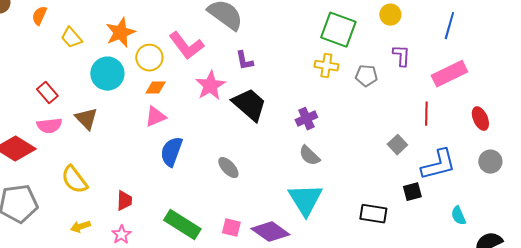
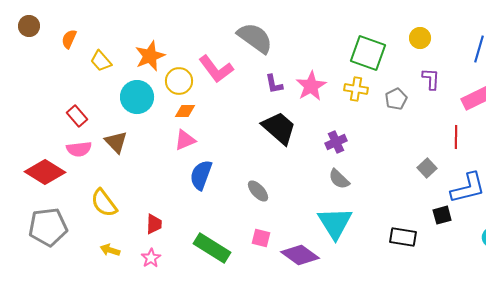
gray pentagon: (366, 76) -> (396, 99), turned -30
pink star: (210, 86) -> (311, 86), moved
yellow arrow: (80, 227) -> (110, 250), turned 36
pink square: (231, 228) -> (261, 238), moved

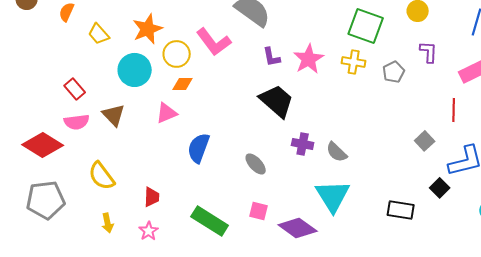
pink triangle: (185, 140) -> (167, 113), moved
purple cross: (336, 142) -> (303, 144), moved, turned 35
black square: (442, 215) -> (440, 188), turned -30
yellow arrow: (110, 250) -> (108, 223), turned -120

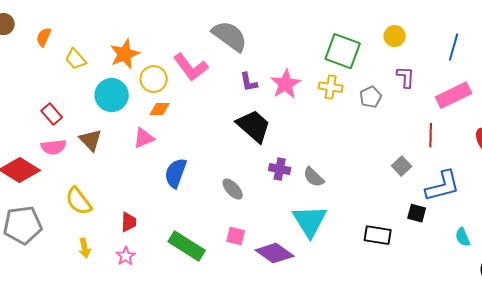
black square: (440, 188) -> (417, 213), turned -30

